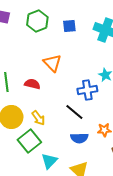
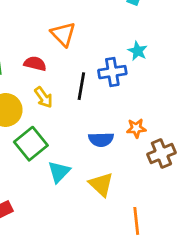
black line: (74, 112) -> (81, 86), moved, turned 60
yellow arrow: (38, 118) -> (44, 97), moved

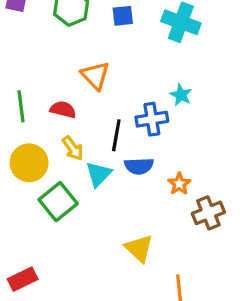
orange star: (136, 128) -> (179, 184), turned -30
blue semicircle: (101, 139) -> (139, 166), moved
cyan triangle: (59, 172) -> (99, 174), moved

